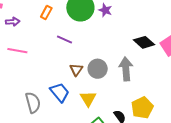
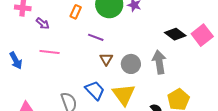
purple arrow: (13, 22) -> (43, 23), turned 48
brown triangle: (76, 70) -> (106, 59), moved
yellow triangle: (88, 99) -> (124, 95), size x1.4

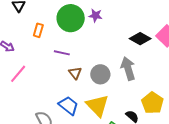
pink line: (50, 52) -> (18, 74), turned -48

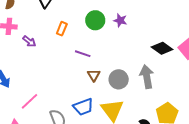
green circle: (71, 18) -> (95, 20), size x0.7
pink line: (18, 74) -> (29, 101), moved
blue trapezoid: (68, 106) -> (83, 107), turned 115

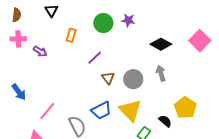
black diamond: (162, 48) -> (161, 44), moved
purple line: (83, 54) -> (95, 58), turned -56
gray arrow: (147, 77) -> (161, 73), size x0.7

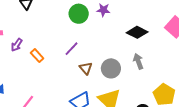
orange rectangle: (71, 35) -> (37, 56), moved, turned -56
purple arrow: (40, 51) -> (17, 45), turned 96

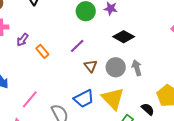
black diamond: (137, 32) -> (124, 37), moved
gray arrow: (138, 61) -> (137, 68), moved

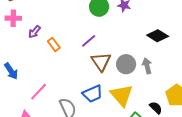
black diamond: (124, 37) -> (158, 36), moved
brown triangle: (91, 66) -> (101, 62), size x1.5

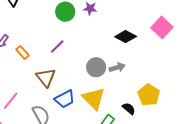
brown triangle: (101, 62) -> (46, 78), moved
gray arrow: (147, 66) -> (117, 67), turned 91

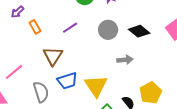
gray circle: (96, 67) -> (108, 30), moved

